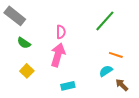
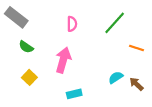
pink semicircle: (61, 32) -> (72, 24), moved
orange line: (116, 55) -> (136, 48), moved
brown arrow: (122, 85) -> (136, 84), moved

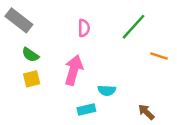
yellow square: (29, 77) -> (32, 79), moved, turned 32
cyan semicircle: (116, 77) -> (107, 90), moved, turned -144
brown arrow: (136, 84) -> (146, 112), moved

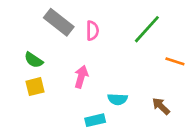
gray rectangle: (19, 20) -> (59, 22), moved
pink arrow: (74, 70) -> (81, 77), size x0.7
brown arrow: (146, 112) -> (161, 106), moved

